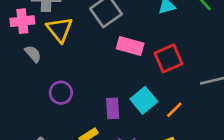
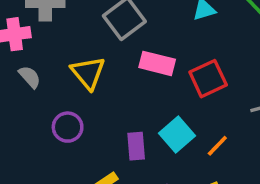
yellow triangle: (60, 29) -> (88, 73), moved

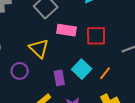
yellow triangle: (88, 73) -> (39, 48), moved
red square: (208, 79) -> (96, 36), turned 30

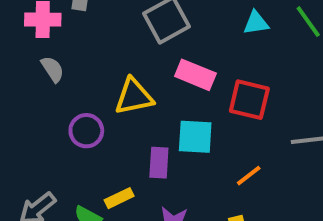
yellow triangle: (39, 48) -> (134, 97), turned 50
cyan square: (82, 69) -> (195, 137), moved, turned 36

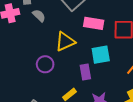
gray semicircle: (52, 69) -> (39, 16), moved

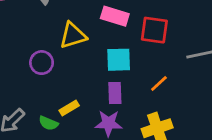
purple rectangle: (85, 72) -> (115, 93), moved

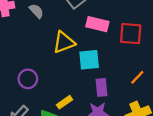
cyan square: (119, 60) -> (89, 60), moved
purple circle: (42, 63) -> (28, 79), moved

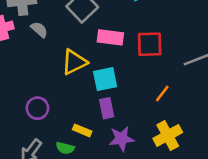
purple rectangle: (102, 87) -> (107, 108), moved
yellow rectangle: (65, 102) -> (82, 130), turned 63

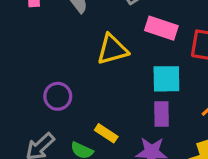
cyan square: (105, 79) -> (166, 79), moved
purple rectangle: (107, 108) -> (162, 114), moved

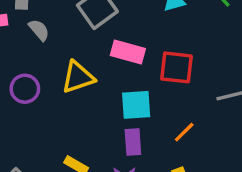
purple circle: (58, 96) -> (25, 89), moved

